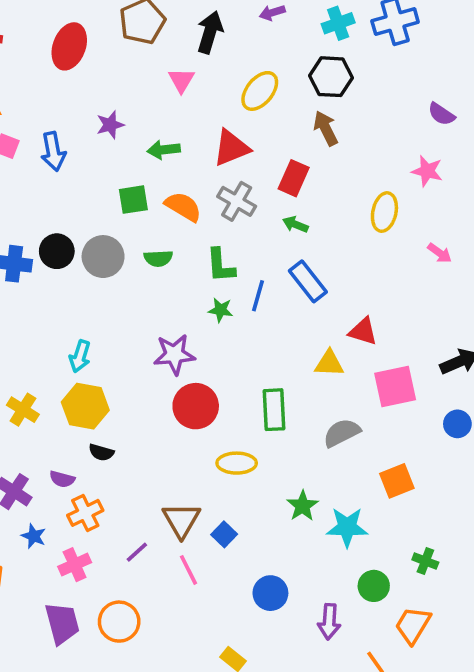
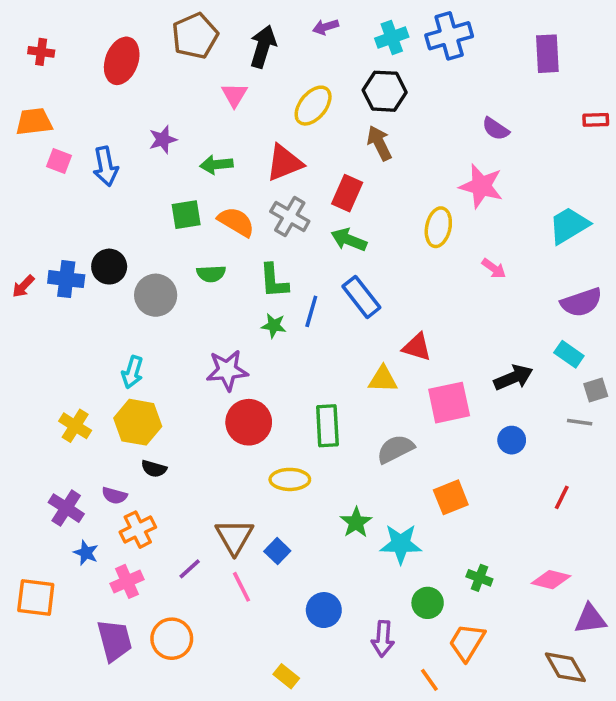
pink star: (427, 171) -> (481, 186), size x1.4
green arrow: (295, 224) -> (349, 240), size x1.4
gray circle: (103, 257) -> (156, 295), moved

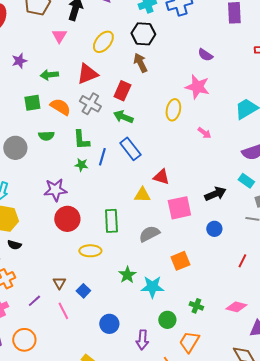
brown triangle: (234, 537) -> (59, 283), size x0.6

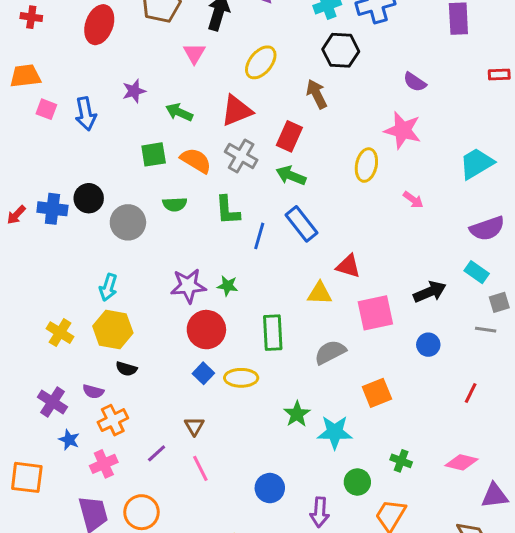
black hexagon: (143, 34) -> (341, 50), moved
green arrow: (49, 75) -> (179, 112), turned 30
green star: (81, 165) -> (228, 286), moved
blue square: (83, 291) -> (203, 373), moved

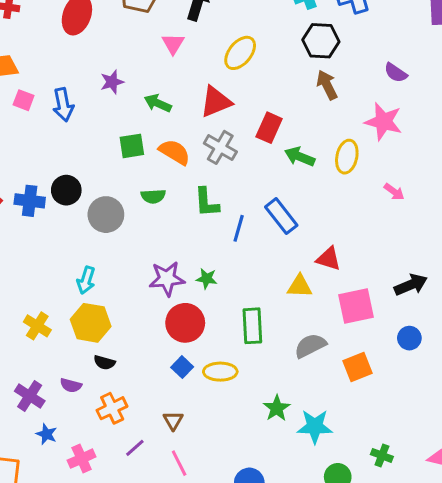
brown arrow: (317, 94) -> (327, 85), moved
green arrow: (291, 176) -> (300, 157), moved
orange square: (377, 393) -> (358, 367), moved
orange cross: (113, 420) -> (112, 408), moved

